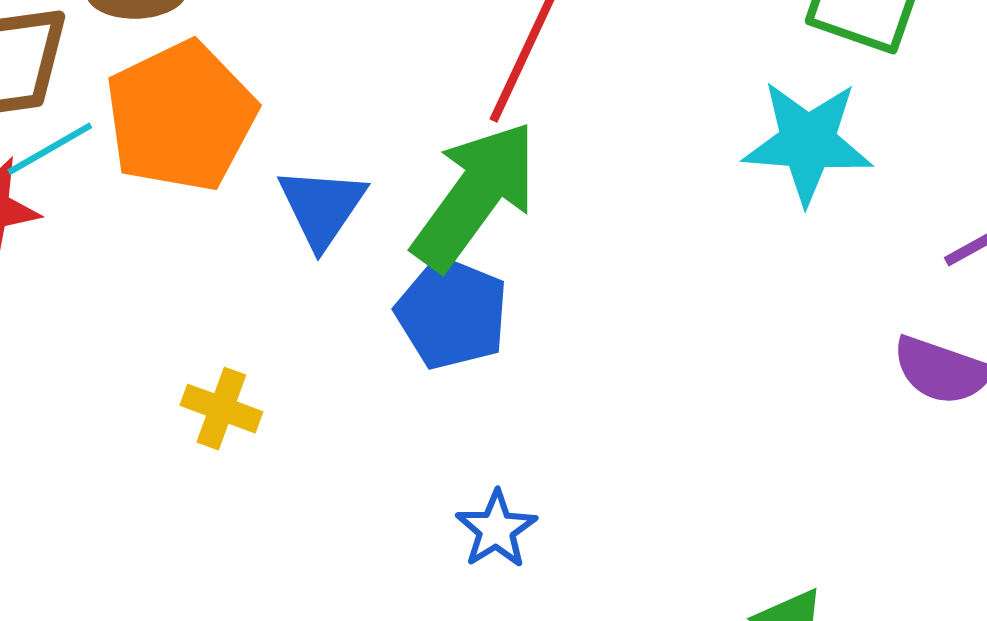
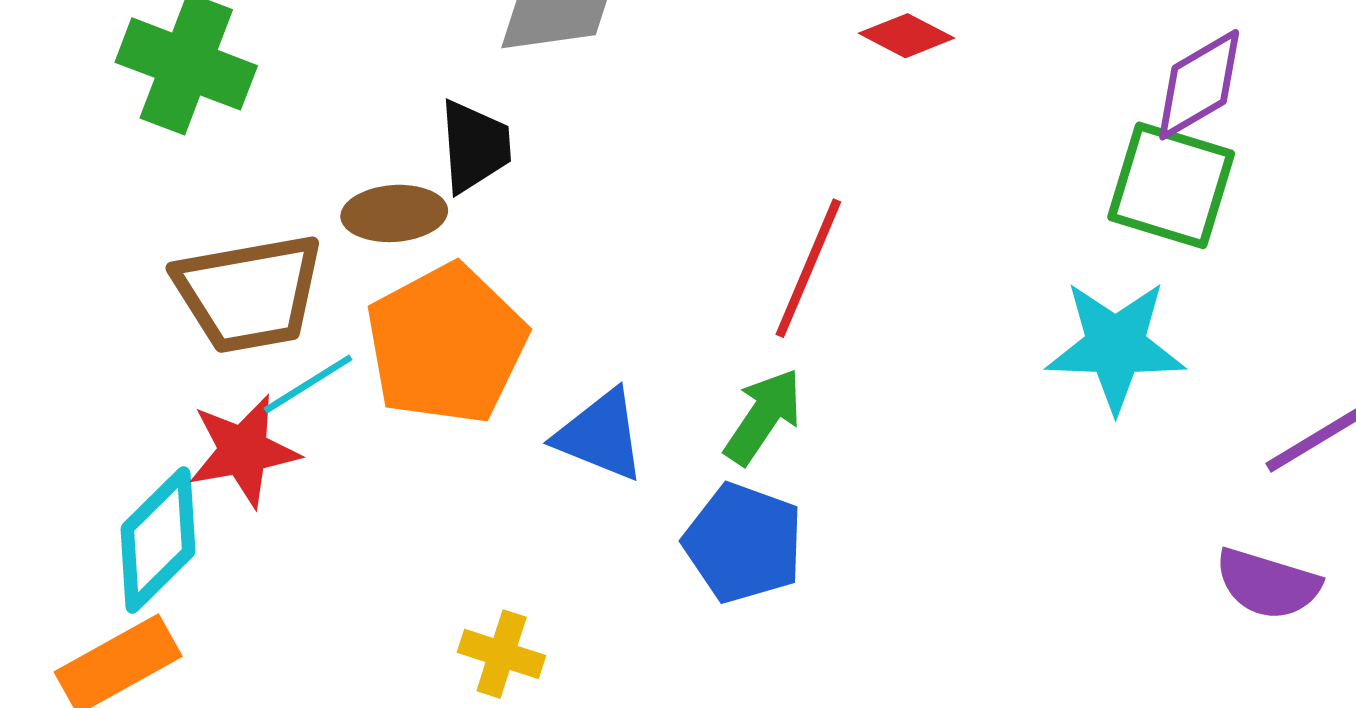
green arrow: (475, 195) -> (763, 416), size x0.6
blue triangle: (322, 207) -> (600, 435), turned -40

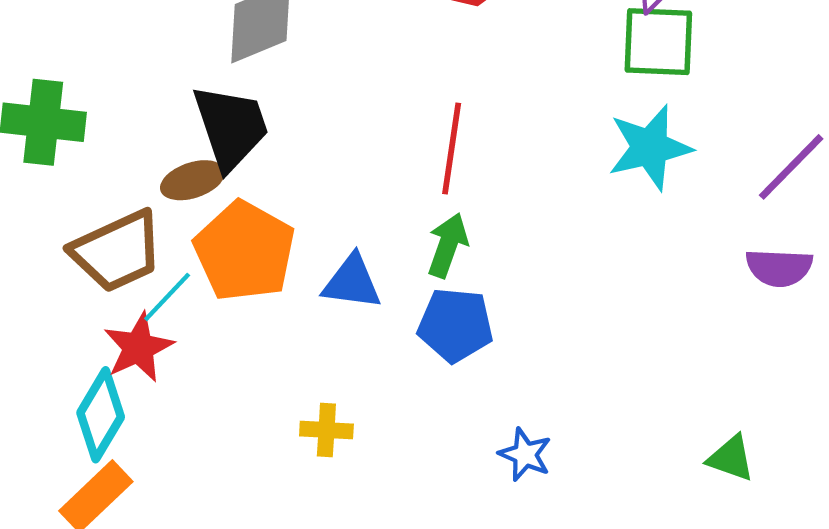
black trapezoid: (475, 146) -> (231, 127), size x1.5

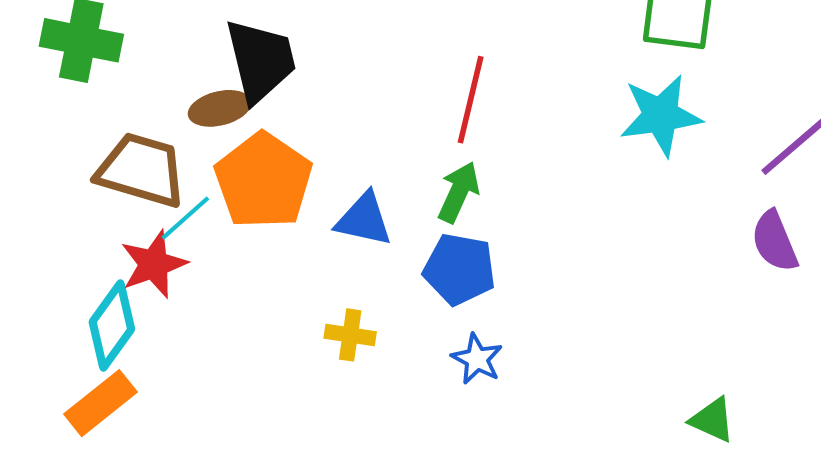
brown trapezoid: (117, 251) -> (141, 170), turned -144
purple semicircle: (779, 268) -> (775, 241), turned 60
yellow cross: (326, 430) -> (350, 335), moved
blue star: (525, 454) -> (477, 359), moved

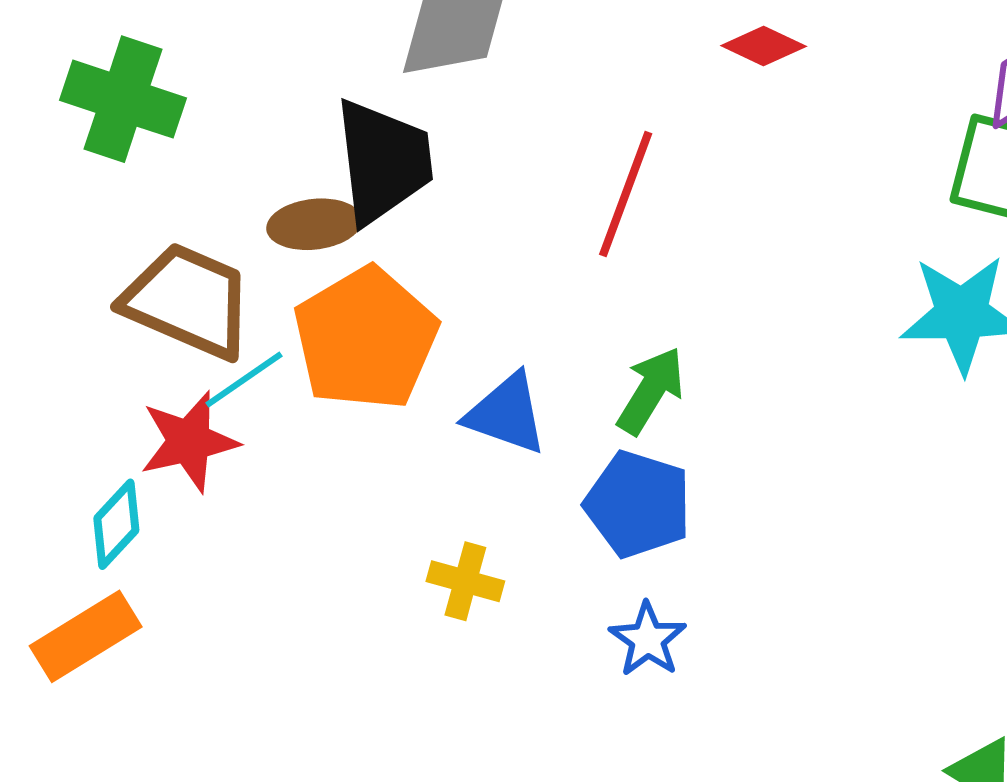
red line: (471, 100) -> (626, 194), moved
cyan diamond: (112, 326) -> (116, 524), size x0.7

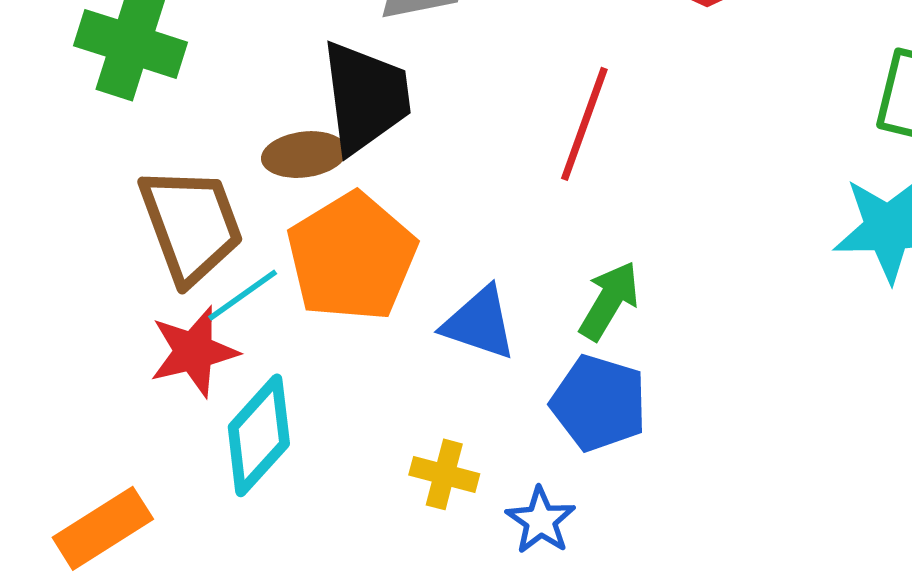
brown trapezoid: (188, 301) -> (191, 225), turned 47
cyan diamond: (116, 524) -> (259, 435), moved, size x1.5
blue star: (648, 639) -> (541, 520), moved

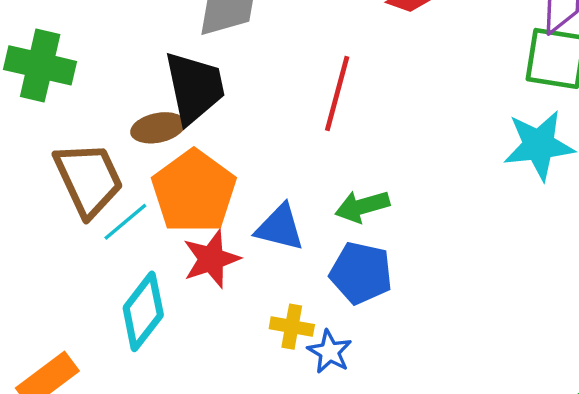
green arrow: (609, 301) -> (362, 206), turned -132
red star: (194, 352) -> (211, 259), moved
yellow cross: (444, 474) -> (292, 327), moved

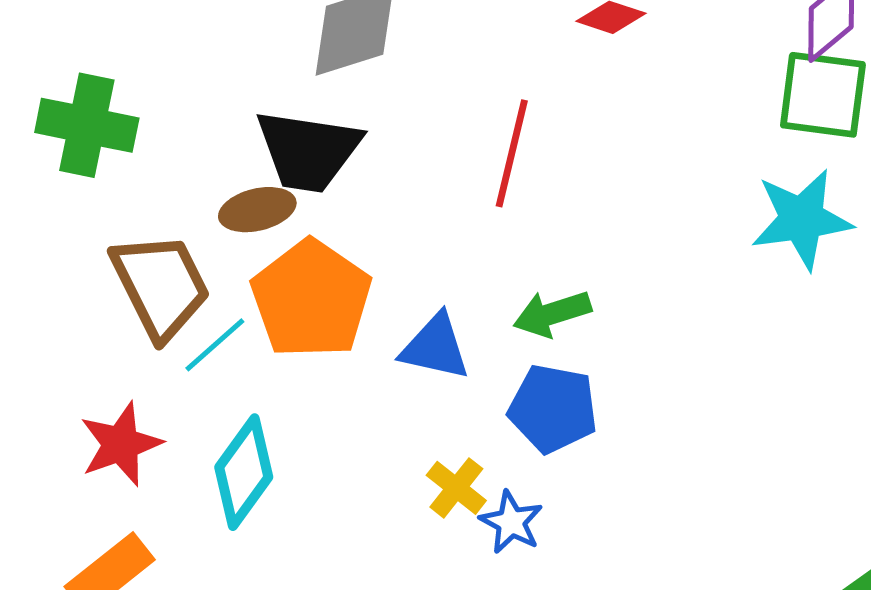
black trapezoid: (195, 88) -> (308, 151), turned 112
red star: (211, 259) -> (121, 444), moved
yellow cross: (292, 327) -> (456, 488), turned 30

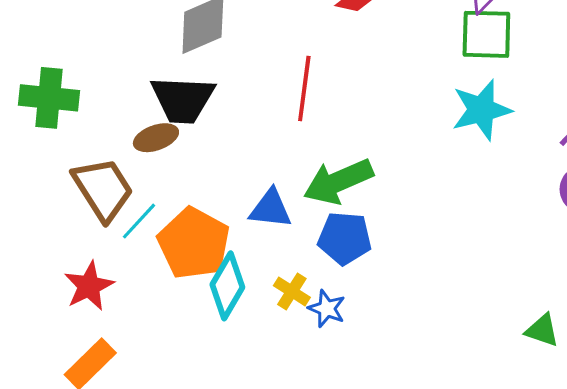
orange pentagon: (311, 299) -> (194, 243), moved
green arrow: (552, 314) -> (338, 182), size x1.5
cyan diamond: (244, 472) -> (227, 286), moved

